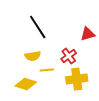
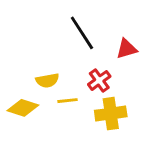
black line: (38, 27) -> (82, 33), moved
yellow diamond: (26, 84) -> (23, 108), moved

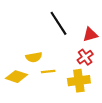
red cross: (99, 80) -> (85, 57), moved

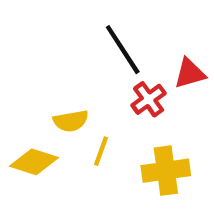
red cross: (85, 57) -> (149, 99), moved
yellow line: (48, 71) -> (101, 151), turned -64

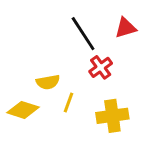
red triangle: (190, 73) -> (126, 28), moved

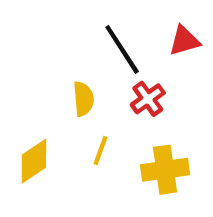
yellow semicircle: (48, 82) -> (83, 99), moved, turned -85
yellow diamond: (23, 110) -> (34, 161), turned -52

